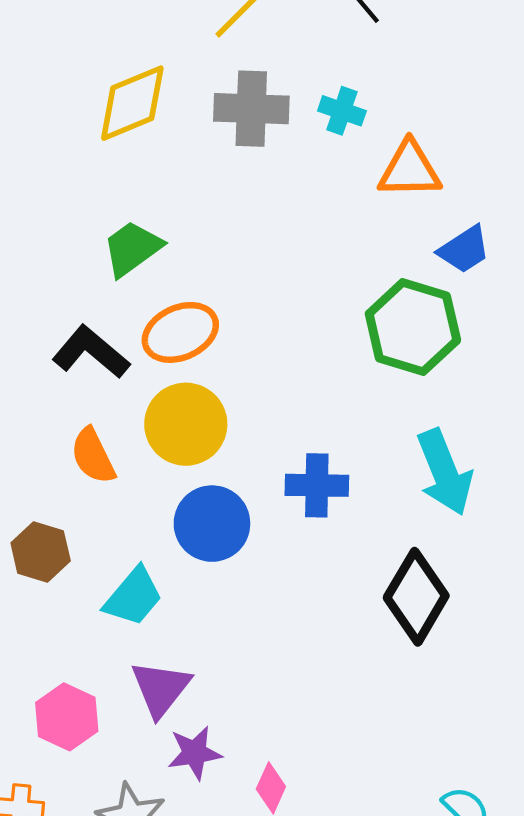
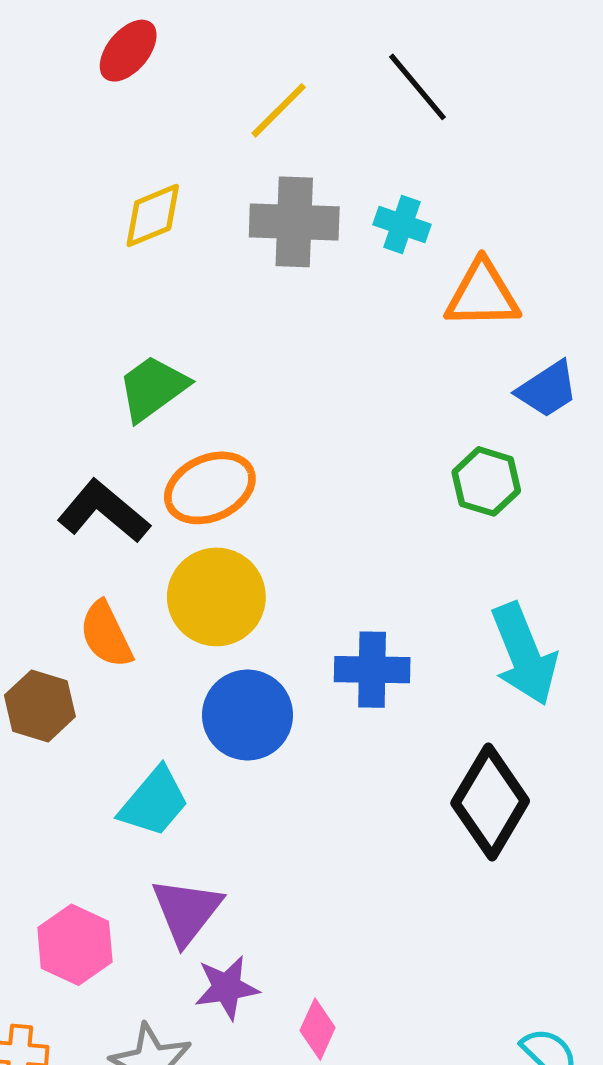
yellow diamond: (132, 103) -> (153, 215), size x0.7
green hexagon: (413, 327) -> (486, 481), size x0.6
brown hexagon: (41, 552) -> (40, 706), moved

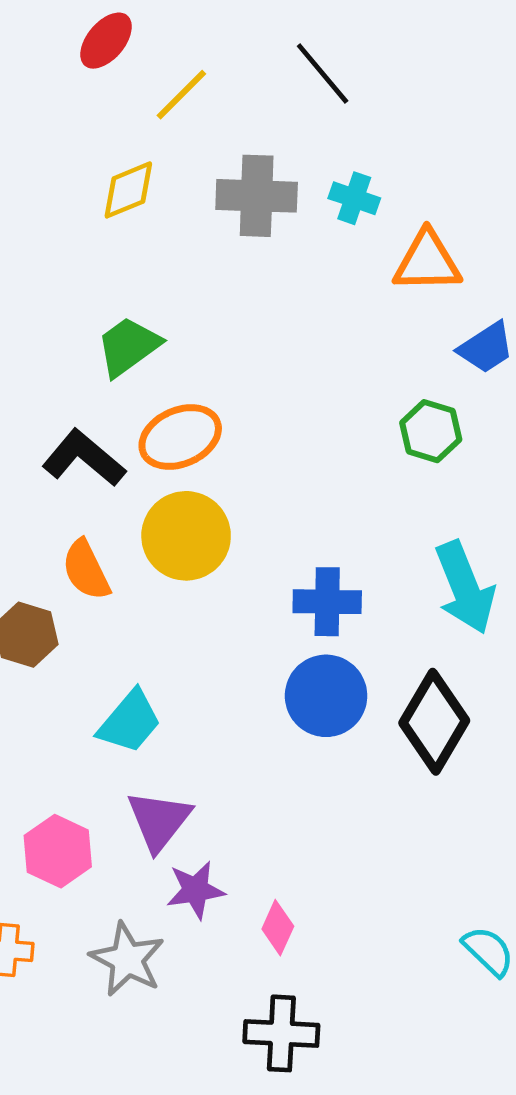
black line: (418, 87) -> (323, 74), moved
yellow line: (279, 110) -> (181, 95), moved
blue circle: (248, 715) -> (326, 696), moved

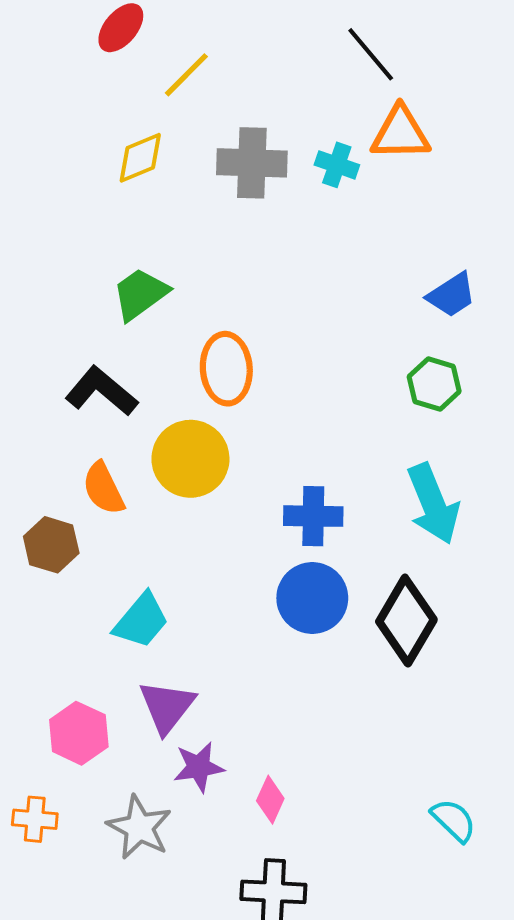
black line: (323, 74) -> (371, 54), moved
orange triangle: (427, 262) -> (400, 133), moved
green hexagon: (431, 431) -> (434, 384), moved
orange ellipse: (180, 437) -> (226, 369), moved, turned -70

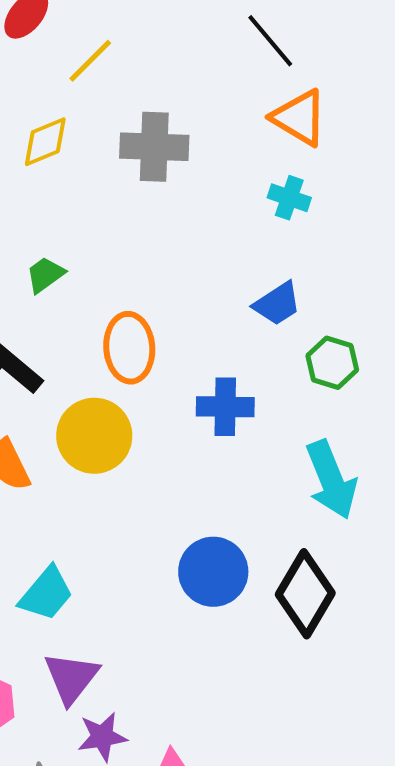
orange triangle: (400, 133) -> (299, 118), turned 32
cyan cross: (337, 165) -> (289, 198), moved
green trapezoid: (140, 294) -> (45, 275), size x0.7
blue trapezoid: (452, 295) -> (277, 304), moved
blue cross: (313, 516) -> (225, 407), moved

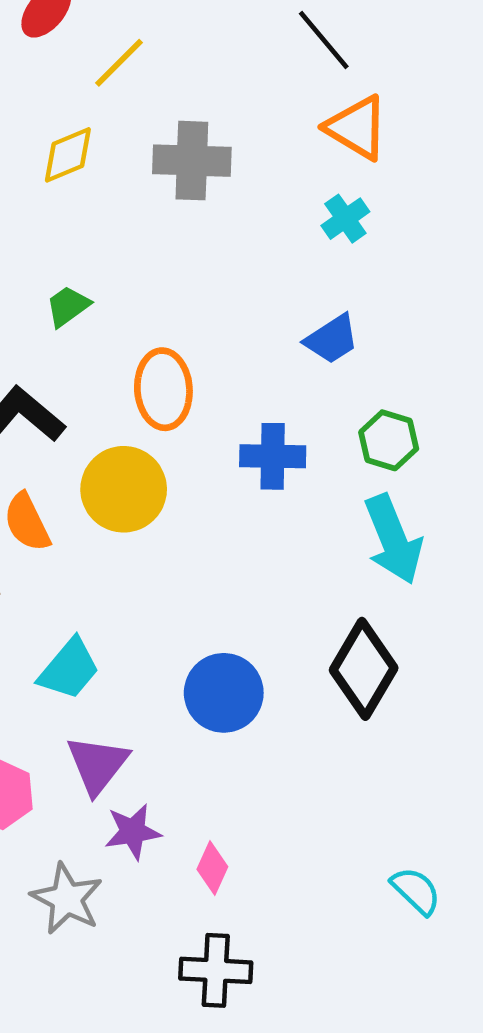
cyan cross: (289, 198) -> (345, 219), turned 36
green hexagon: (332, 363) -> (389, 440), moved
blue circle: (213, 572) -> (224, 693), moved

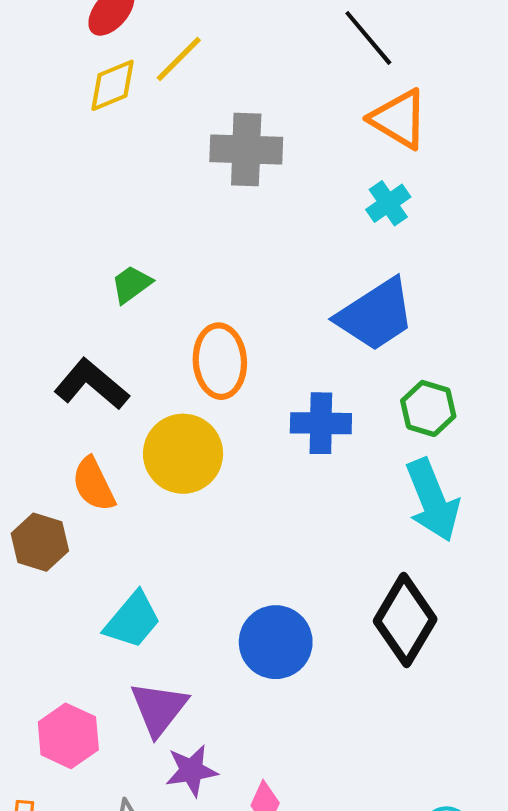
yellow diamond: (68, 155) -> (112, 85), moved
blue trapezoid: (332, 339) -> (376, 315), size x1.6

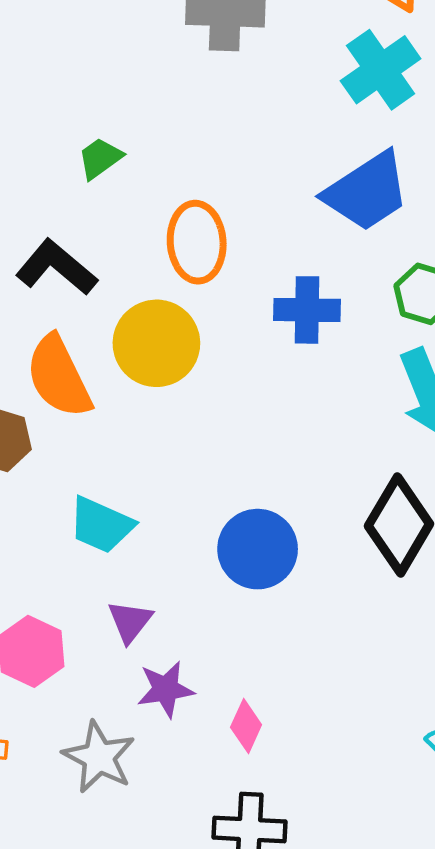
cyan cross: (388, 203) -> (381, 70), size x1.6
orange semicircle: (94, 484) -> (59, 377), size x1.4
cyan trapezoid: (132, 620) -> (101, 525), turned 74
purple triangle: (159, 708) -> (130, 621), size x0.7

